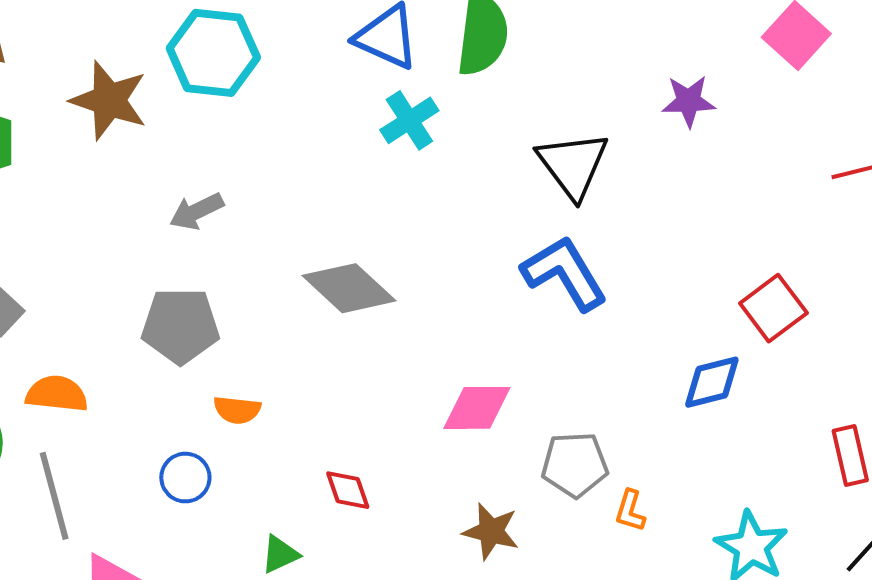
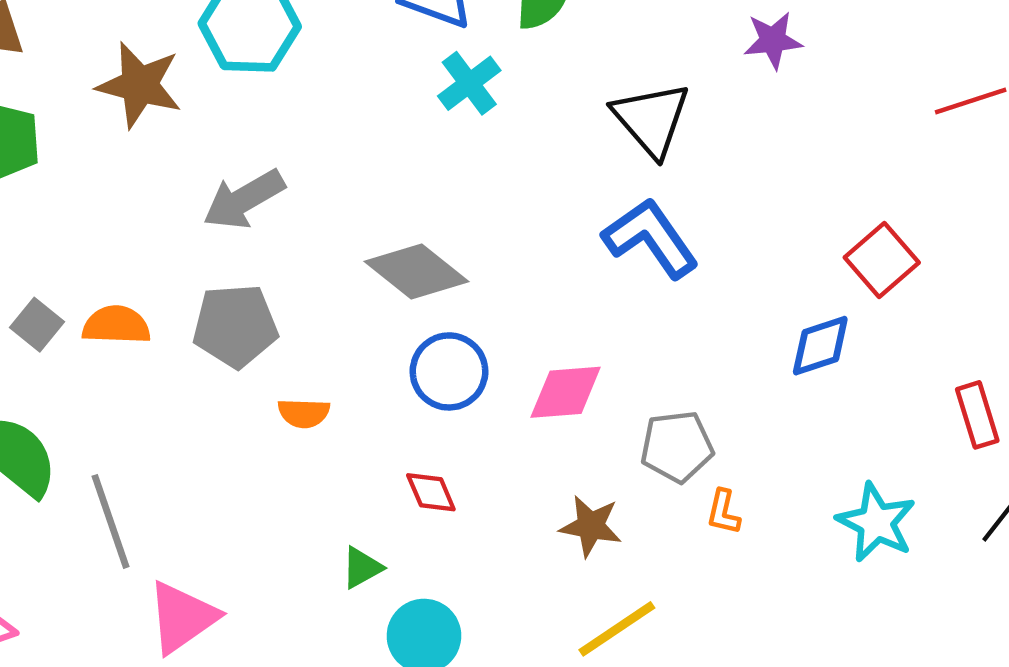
gray arrow: (197, 211) -> (244, 199), size x1.4
orange semicircle: (57, 394) -> (116, 325), moved
blue circle: (185, 478) -> (449, 371), moved, size x1.4
orange L-shape: (630, 511) -> (723, 512), moved

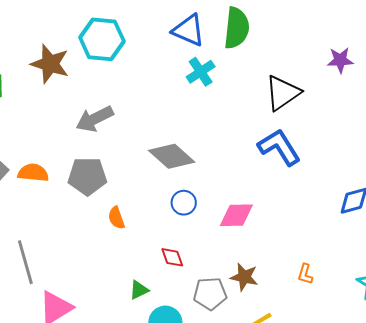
black triangle: (651, 119) -> (283, 93), turned 33
blue circle: (449, 371) -> (184, 203), size x0.7
orange semicircle: (304, 413) -> (116, 218), turned 65
gray pentagon: (677, 447) -> (210, 294), moved

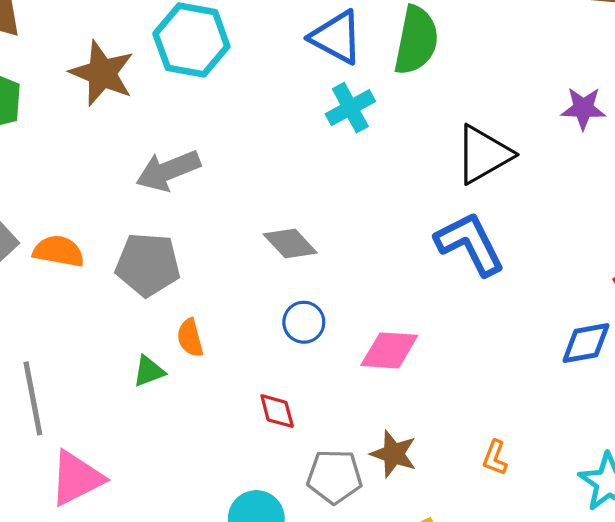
gray diamond: (172, 156) -> (290, 243), size x0.7
green triangle: (139, 290) -> (149, 371), moved

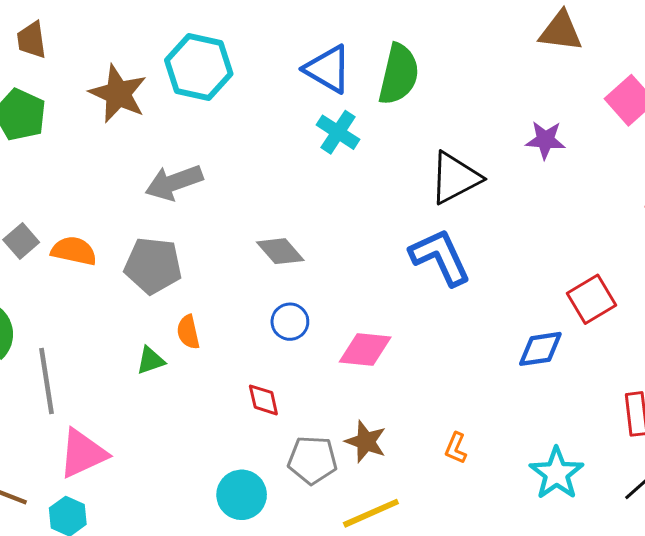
cyan cross: (350, 108) -> (338, 132), turned -30

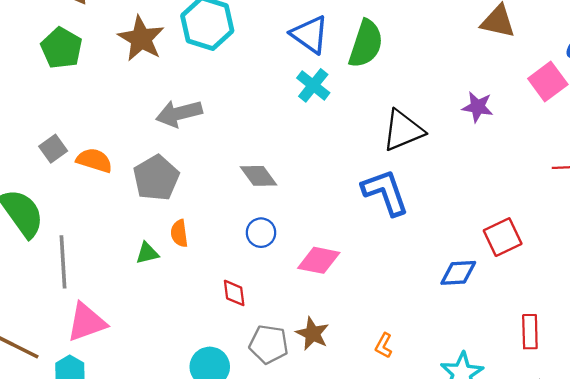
gray pentagon: (153, 266) -> (156, 178), turned 30

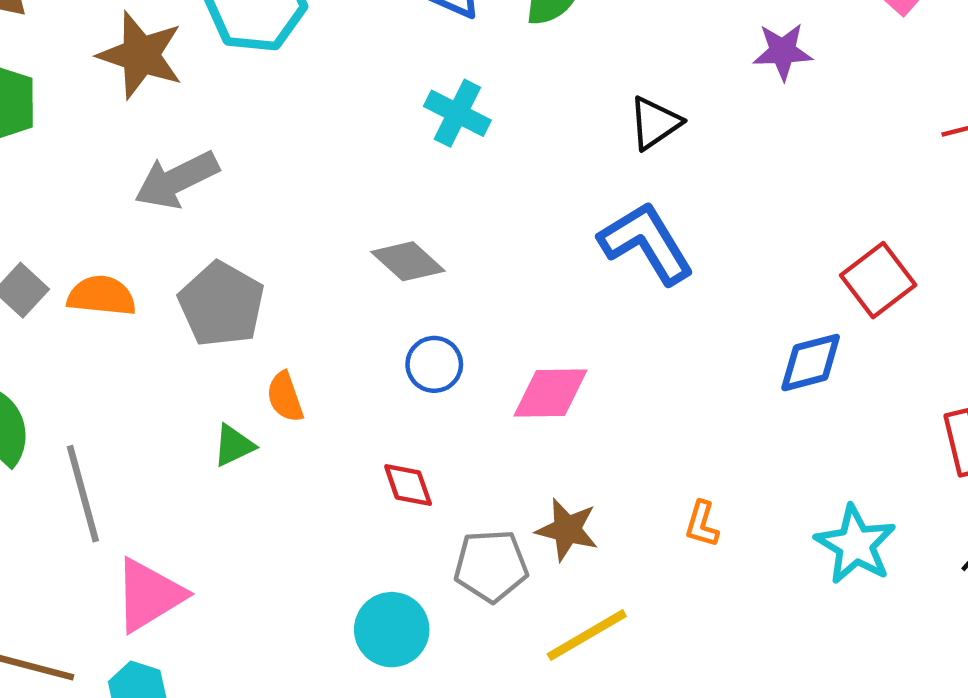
cyan cross: (313, 85) -> (457, 113), moved
gray arrow: (179, 113) -> (177, 180), moved
black triangle: (403, 130) -> (655, 123), size x0.7

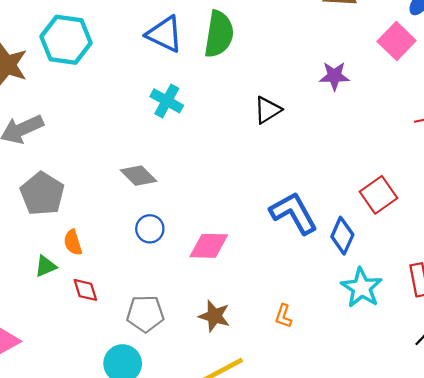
blue L-shape: (646, 243) -> (294, 213), moved
blue diamond: (811, 363) -> (342, 236), turned -54
red diamond: (408, 485) -> (85, 290), moved
cyan star: (856, 545) -> (362, 288), moved
gray pentagon: (491, 566) -> (145, 314), moved

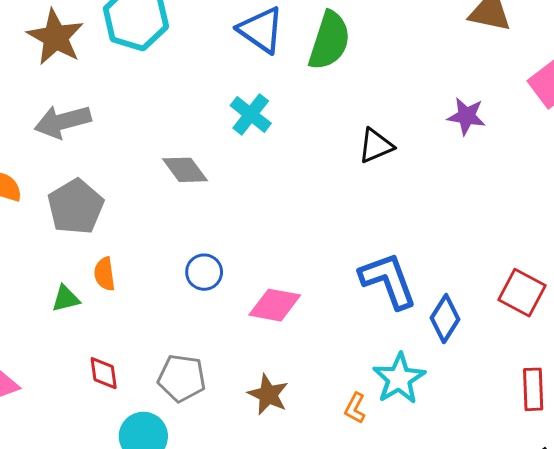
gray diamond: (139, 176) -> (185, 170), moved
red square: (379, 195) -> (522, 293), moved, turned -36
cyan star: (362, 288) -> (399, 379), moved
red diamond: (85, 290) -> (104, 373), moved

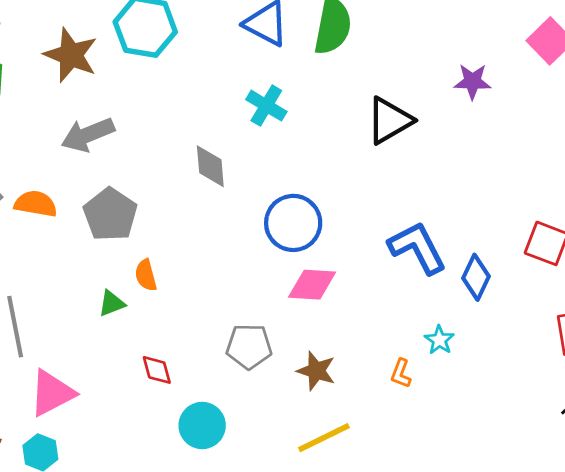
black triangle: (376, 146) -> (389, 121), size x1.4
gray diamond: (185, 170) -> (210, 166), turned 39
blue circle: (204, 272) -> (293, 223), moved, size x1.6
gray pentagon: (182, 378) -> (249, 346), moved
cyan star: (399, 379) -> (439, 340), size x0.6

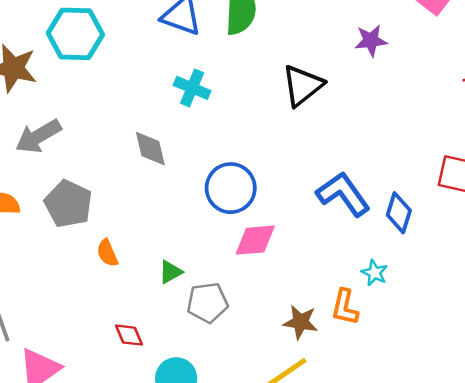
green triangle: (112, 303) -> (170, 272), moved
brown star: (316, 371) -> (300, 322), moved
orange L-shape: (401, 373) -> (345, 307), size x1.4

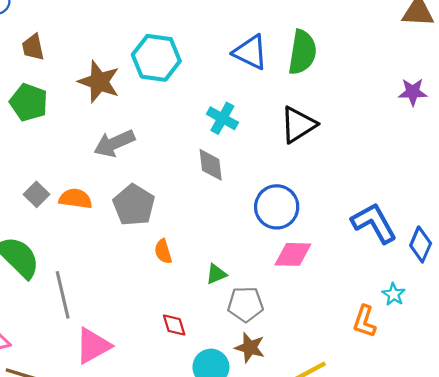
black triangle: (303, 86) -> (298, 125), moved
cyan cross: (192, 88) -> (222, 118), moved
brown star: (300, 322) -> (250, 348), moved

